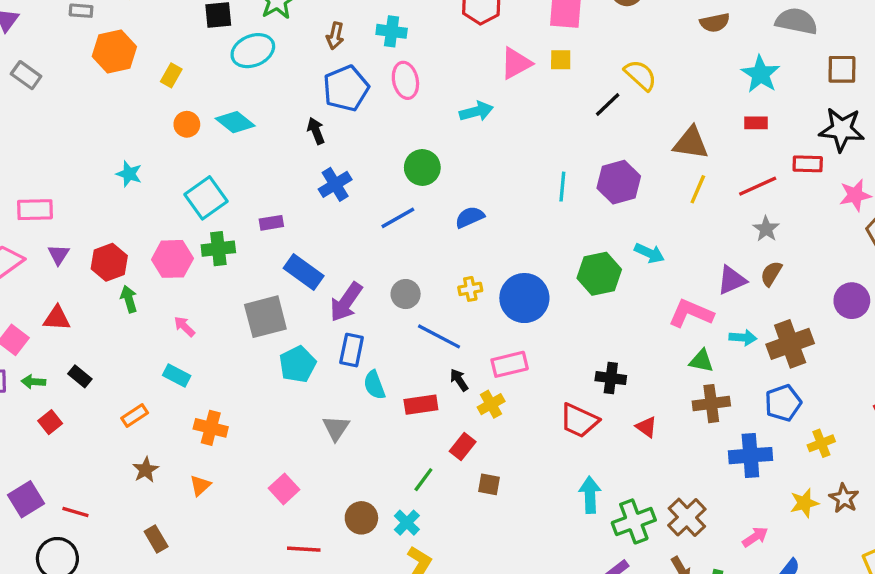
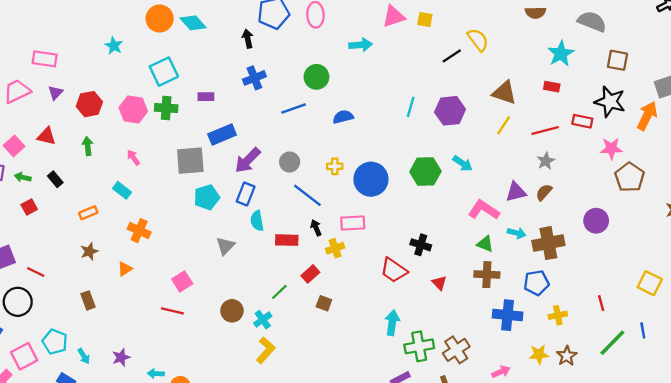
orange circle: (187, 124) -> (160, 18), size x1.5
blue rectangle: (304, 272) -> (222, 134), turned -68
green arrow: (129, 299) -> (88, 146), moved
red line: (304, 549) -> (172, 311), moved

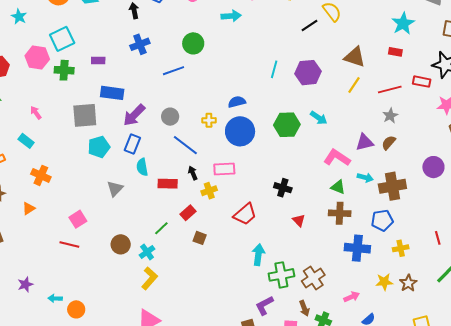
pink hexagon: (133, 110) -> (37, 58), moved
blue semicircle: (343, 117) -> (237, 102), moved
blue rectangle: (222, 134) -> (112, 93), turned 30
red trapezoid: (394, 270) -> (245, 214), moved, turned -75

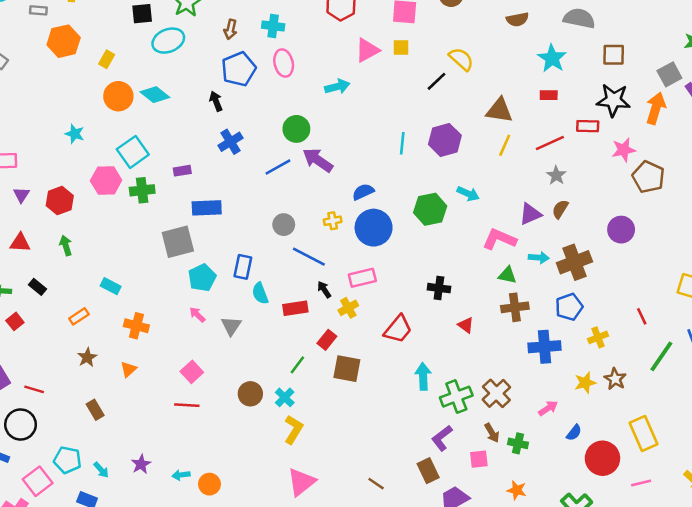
pink arrow: (36, 113) -> (197, 315), moved
purple arrow: (134, 115) -> (318, 160), moved, turned 90
brown square: (200, 238) -> (347, 369), size x1.6

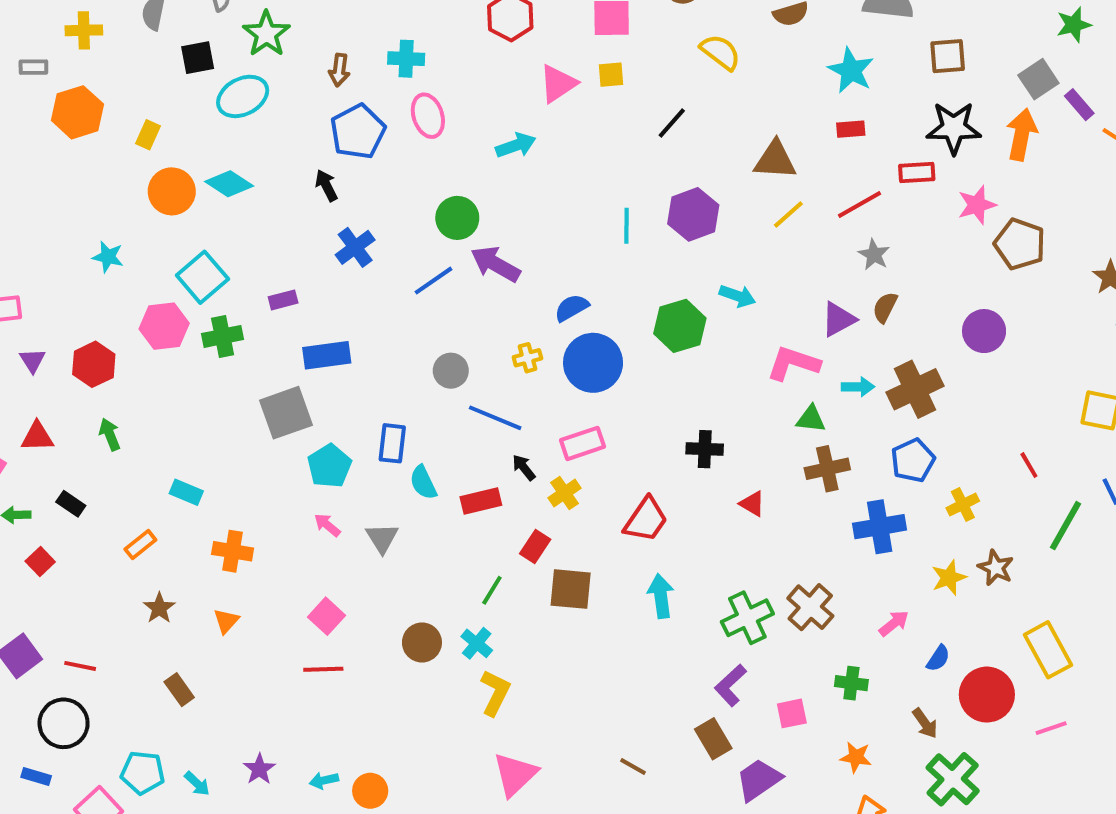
yellow semicircle: (461, 59) -> (720, 52), moved
yellow line: (505, 145) -> (788, 214), turned 30
cyan arrow: (423, 376) -> (661, 596), moved
brown arrow: (492, 433) -> (925, 723), moved

